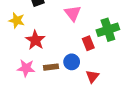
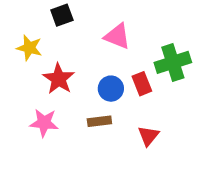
pink triangle: (73, 13) -> (117, 36), turned -30
blue circle: (72, 62) -> (111, 89), moved
brown rectangle: (51, 67) -> (99, 121), moved

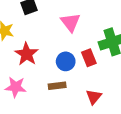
pink triangle: (117, 36) -> (71, 22), turned 30

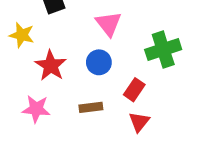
red rectangle: (89, 58) -> (134, 90), moved, turned 56
blue circle: (66, 61) -> (99, 62), moved

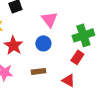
red rectangle: (134, 90) -> (77, 57), moved
red triangle: (139, 122) -> (68, 80), turned -40

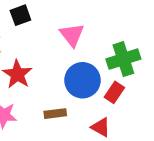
blue circle: (43, 43) -> (82, 80), moved, size x1.5

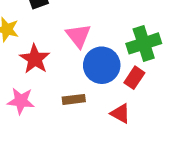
pink triangle: (72, 35) -> (78, 36), moved

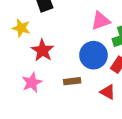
pink triangle: (78, 36) -> (101, 21), moved, turned 48
pink star: (21, 101) -> (32, 82), turned -30

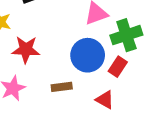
red star: (43, 50) -> (26, 49), turned -30

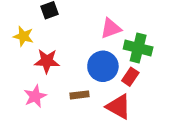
green cross: (126, 35) -> (138, 48), turned 32
red triangle: (105, 100) -> (119, 107), size x1.5

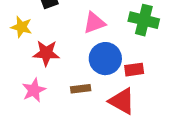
pink triangle: (111, 28) -> (94, 23), moved
green cross: (138, 48) -> (144, 20), moved
red rectangle: (130, 77) -> (134, 70), turned 48

